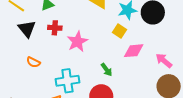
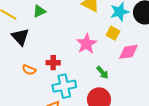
red cross: (55, 28) -> (53, 63), moved
pink star: (77, 42) -> (86, 44), moved

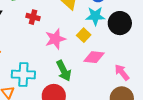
red cross: (53, 63) -> (33, 17), moved
green arrow: (103, 72) -> (64, 71), size x1.5

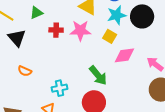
pink star: (55, 39) -> (80, 31), moved, turned 30
cyan cross: (23, 74) -> (60, 88), size x0.7

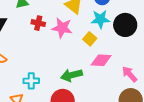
green arrow: (98, 75) -> (72, 75), turned 105

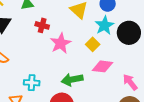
cyan star: (100, 19) -> (104, 25), turned -30
pink star: (62, 28) -> (61, 43), moved, turned 30

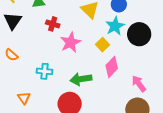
pink diamond: (103, 66) -> (112, 67), turned -55
cyan cross: (32, 83) -> (45, 71), moved

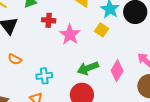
pink diamond: (112, 67) -> (117, 71), moved
cyan cross: (45, 71) -> (44, 76), moved

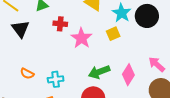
yellow square: (102, 30) -> (113, 34), turned 32
orange semicircle: (15, 59) -> (27, 74), moved

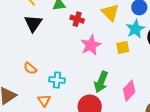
red cross: (60, 24) -> (77, 19), moved
green arrow: (99, 72) -> (101, 82), turned -60

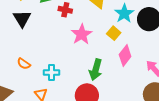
yellow square: (123, 47) -> (114, 33), turned -32
pink diamond: (129, 91) -> (125, 55), moved

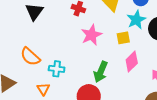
yellow square: (114, 33) -> (123, 38), turned 32
orange semicircle: (24, 64) -> (30, 57), size x1.5

